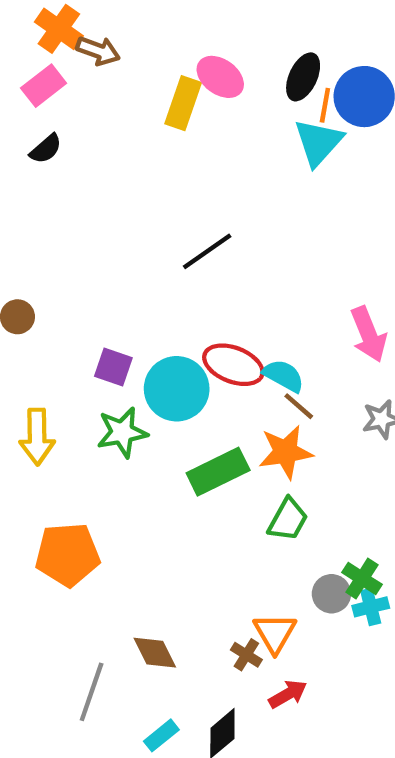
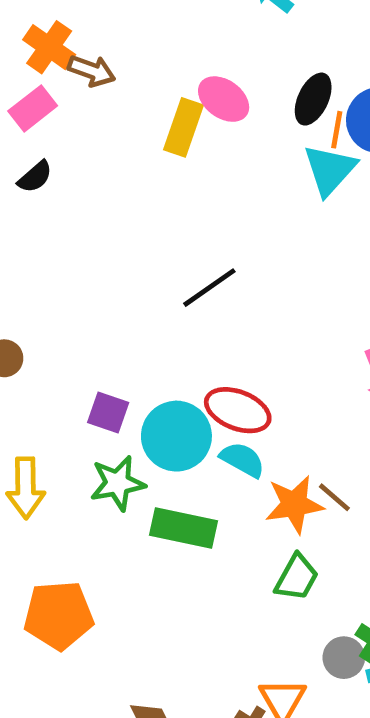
cyan semicircle: (283, 376) -> (242, 460), moved
brown line: (299, 406) -> (334, 497), moved
green rectangle: (218, 472) -> (184, 528), moved, turned 38

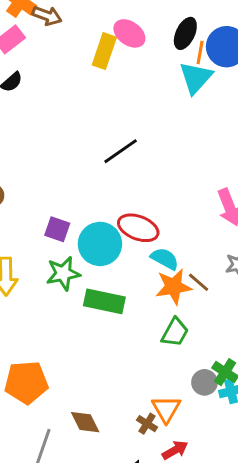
cyan semicircle: (242, 460) -> (165, 259), moved
orange pentagon: (59, 615) -> (26, 382), moved

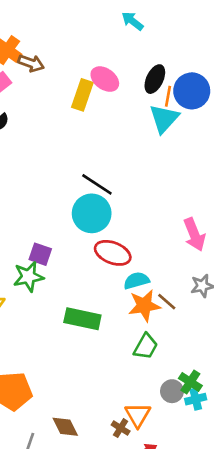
black line: (121, 151) -> (97, 184), turned 68
cyan circle: (100, 244) -> (92, 213), moved
cyan semicircle: (165, 259) -> (136, 281), turned -45
green star: (63, 273) -> (28, 277), moved

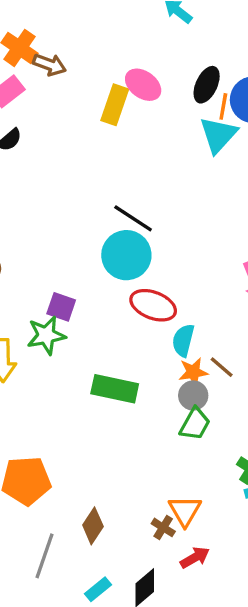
cyan semicircle: (136, 281) -> (183, 340), turned -60
orange star: (144, 306) -> (193, 372), size x0.7
gray circle: (172, 391) -> (193, 395), moved
brown diamond: (65, 427) -> (93, 526), turned 60

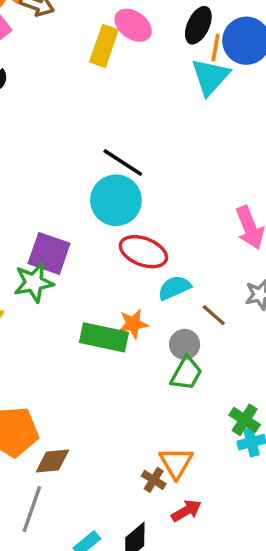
purple square: (61, 307) -> (49, 253), size x1.4
cyan semicircle: (183, 340) -> (174, 288), turned 52
orange star: (193, 372) -> (133, 324), moved
brown diamond: (93, 526) -> (52, 461), moved, turned 51

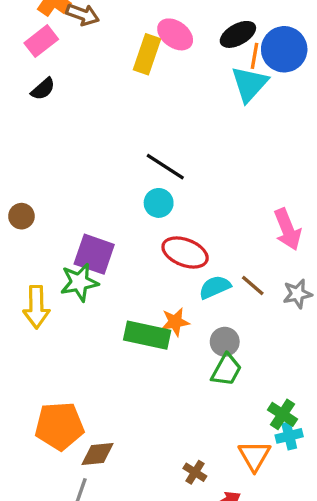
black ellipse: (198, 25) -> (238, 34), turned 36
cyan circle: (116, 200) -> (159, 203), size x0.6
brown line: (214, 315) -> (253, 286), moved
orange triangle: (176, 463) -> (254, 456), moved

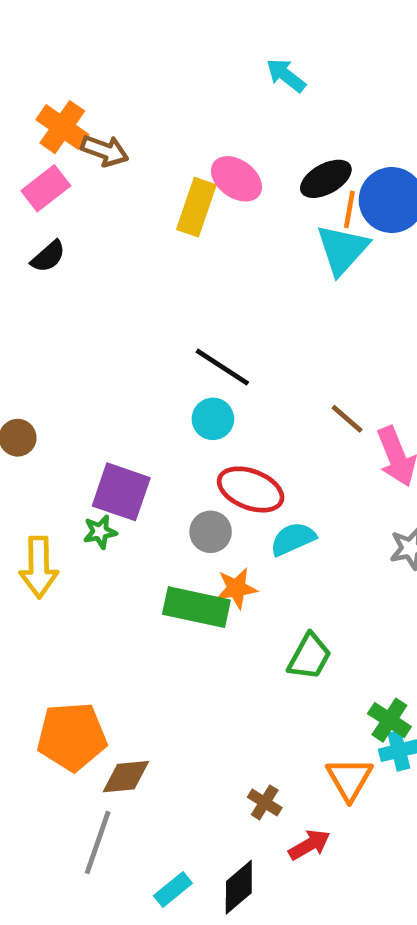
green star: (79, 282) -> (100, 532), size x0.6
brown line: (253, 286) -> (347, 419), moved
gray circle: (225, 342) -> (211, 532), moved

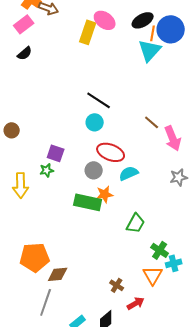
purple square: (121, 492) -> (56, 153), size x0.7
green cross: (389, 720) -> (160, 250), moved

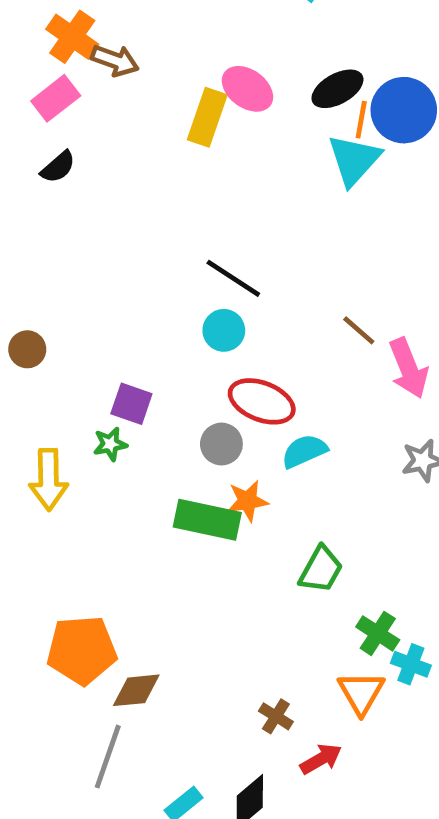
cyan cross: (174, 263) -> (411, 664), turned 35

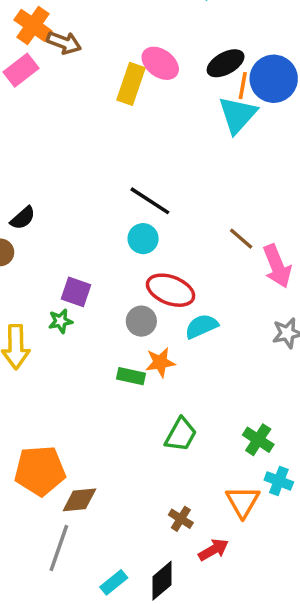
black semicircle: (58, 167) -> (23, 218), moved
green rectangle: (207, 520) -> (131, 376), size x0.6
green trapezoid: (321, 570) -> (181, 435), moved
green cross: (378, 633) -> (258, 440), moved

